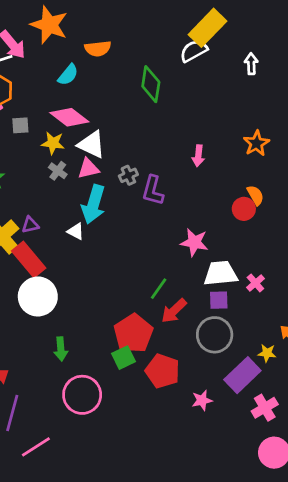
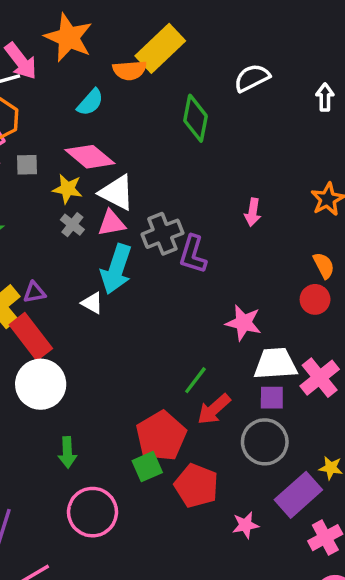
yellow rectangle: (208, 28) -> (160, 48), moved
gray cross: (128, 175) -> (162, 234), size x1.6
red circle: (244, 209) -> (315, 299), moved
pink cross: (255, 283) -> (320, 378), size x1.6

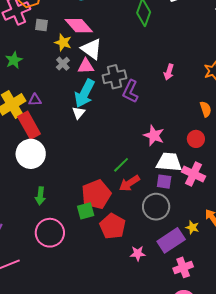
red circle: (315, 299) -> (196, 139), moved
white triangle: (92, 303) -> (79, 113), moved, turned 32
pink cross: (320, 378) -> (194, 174), turned -35

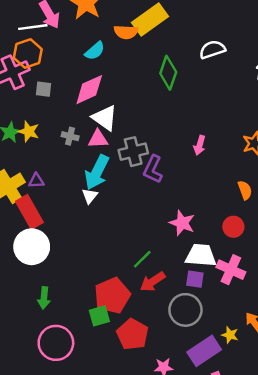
pink diamond: (79, 26) -> (89, 90), turned -72
yellow star: (63, 42) -> (29, 131), moved
gray cross: (63, 64) -> (70, 136), turned -32

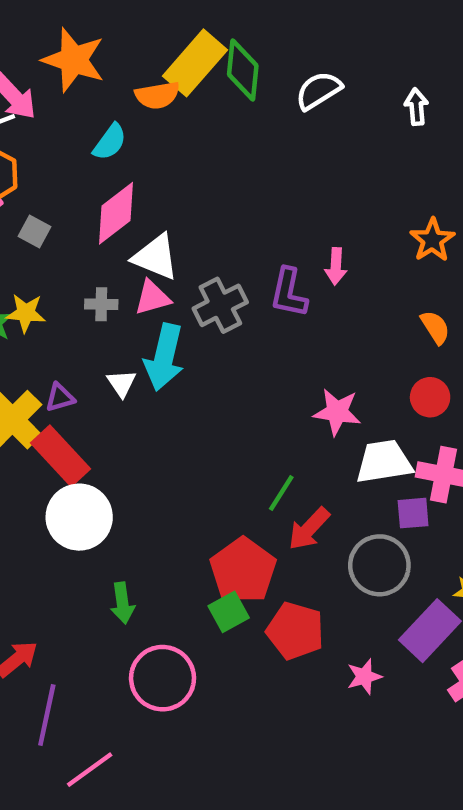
green diamond: (168, 73) -> (243, 70), moved
gray square: (44, 89) -> (34, 231), turned 35
purple L-shape: (153, 169) -> (289, 293), moved
white triangle: (90, 196) -> (122, 383), moved
purple square: (195, 279) -> (413, 513), moved

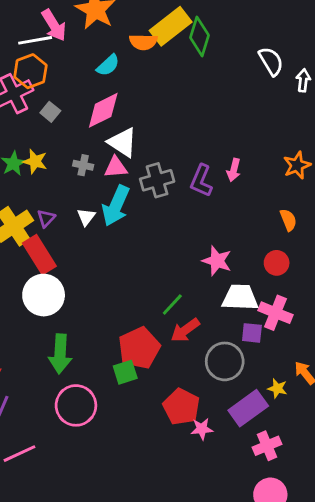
white semicircle: (319, 90) -> (271, 61), moved, turned 80
purple triangle: (60, 398) -> (46, 218), turned -42
green arrow: (122, 603) -> (60, 354), size x1.5
red pentagon: (295, 631) -> (181, 407), moved

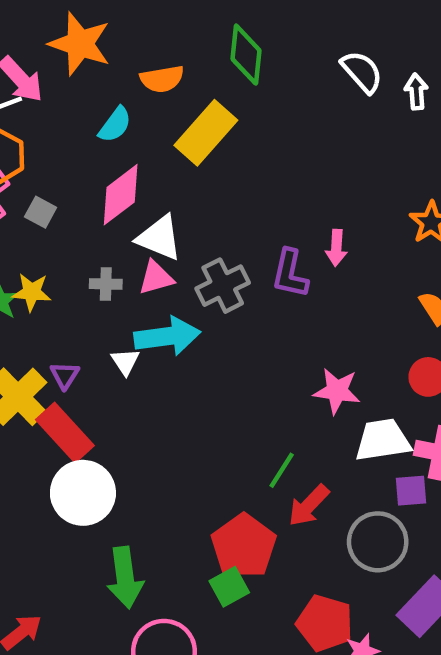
yellow rectangle: (171, 26) -> (206, 133), moved
cyan arrow: (116, 206) -> (167, 336), turned -111

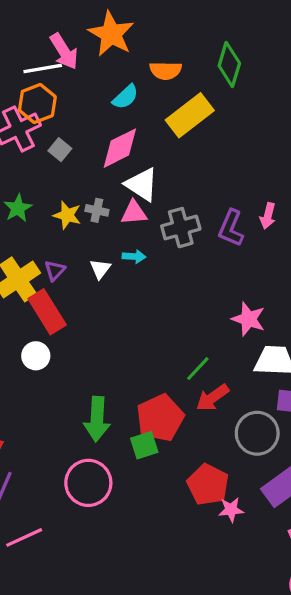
yellow star: (32, 292) -> (67, 215), moved
cyan arrow: (167, 336) -> (134, 256), size x0.5
white circle: (83, 493) -> (36, 356), moved, size x0.6
green arrow: (125, 578) -> (97, 419), moved

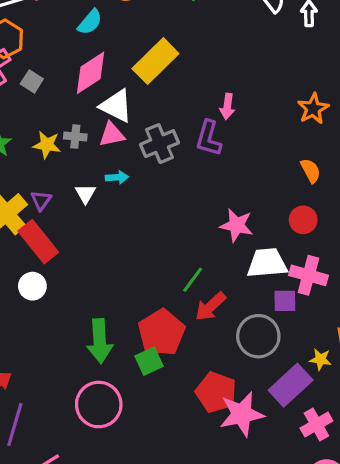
yellow rectangle: (190, 115) -> (155, 61), moved
pink arrow: (268, 216) -> (227, 106), moved
pink star: (231, 510) -> (242, 414), size x1.8

